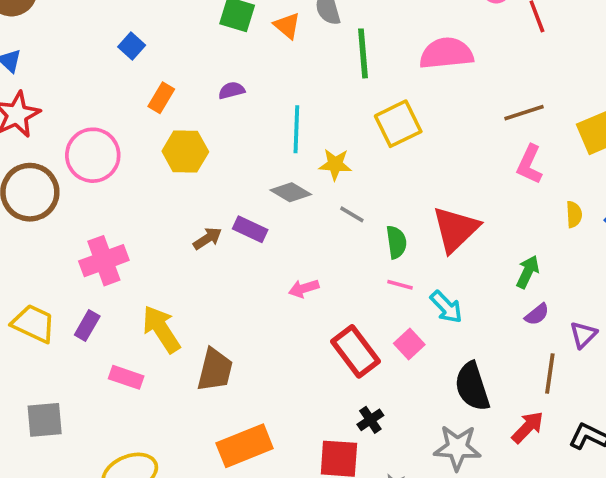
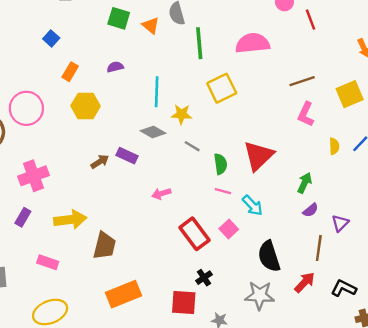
yellow arrow: (161, 329) -> (70, 220), turned 116
pink rectangle: (126, 377) -> (48, 262), moved

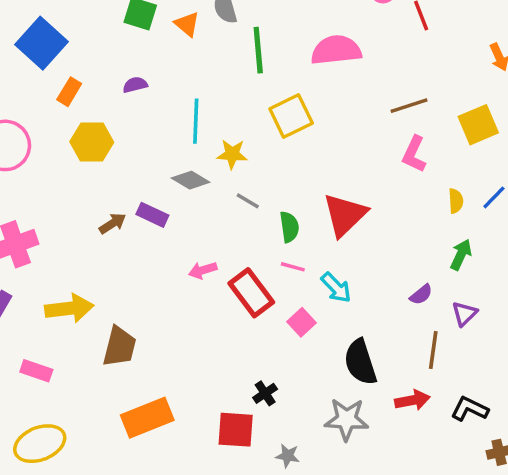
blue square: (51, 38) -> (41, 43), size x2.0
green arrow: (305, 183) -> (461, 255), moved
red rectangle: (194, 234) -> (251, 293), moved
red arrow: (305, 282) -> (412, 400), turned 35

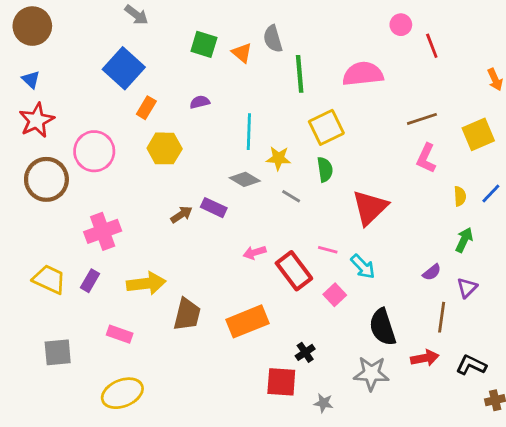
green semicircle: (289, 227) -> (325, 170), moved
orange rectangle: (147, 418) -> (248, 321), moved

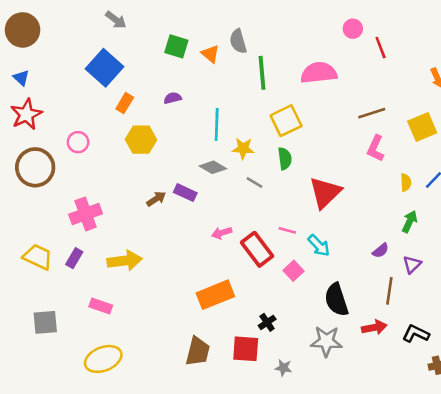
pink circle: (94, 151) -> (78, 142), size x0.6
brown trapezoid: (187, 314) -> (198, 351), moved

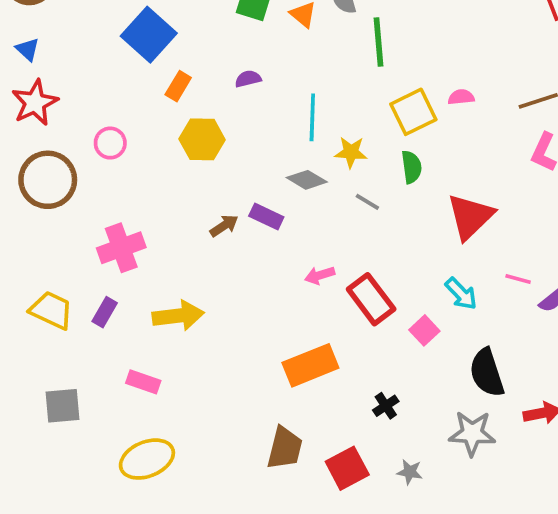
pink semicircle: (319, 73) -> (461, 97), moved, size x0.5
pink line: (287, 230) -> (518, 279), moved
red square: (246, 349) -> (347, 468), moved, turned -32

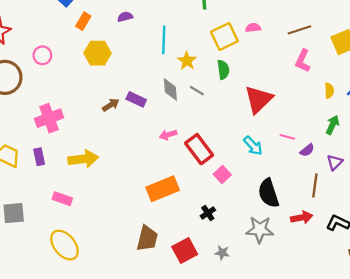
yellow star: (351, 152) -> (187, 61), turned 30
gray diamond: (307, 180) -> (170, 89), moved, turned 55
purple rectangle: (105, 312) -> (39, 157), turned -42
pink square: (424, 330) -> (222, 174), moved
yellow ellipse: (147, 459) -> (64, 245), turned 72

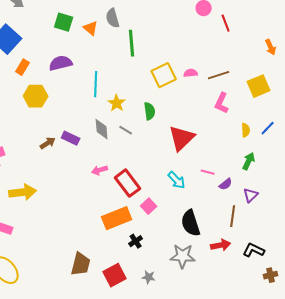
purple semicircle: (125, 17) -> (61, 63), size x1.6
pink semicircle: (253, 28) -> (191, 73), moved
yellow square: (224, 37) -> (164, 75), moved
orange rectangle: (163, 189) -> (117, 218), moved

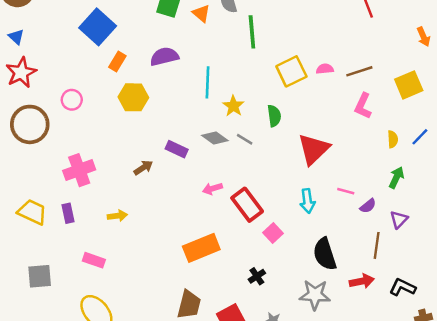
gray diamond: (102, 129) -> (215, 138), turned -50
brown arrow: (48, 143) -> (143, 168), moved
cyan arrow: (177, 180) -> (308, 201), turned 36
yellow arrow: (23, 192) -> (117, 216), size x0.6
orange rectangle: (117, 218) -> (201, 248), moved

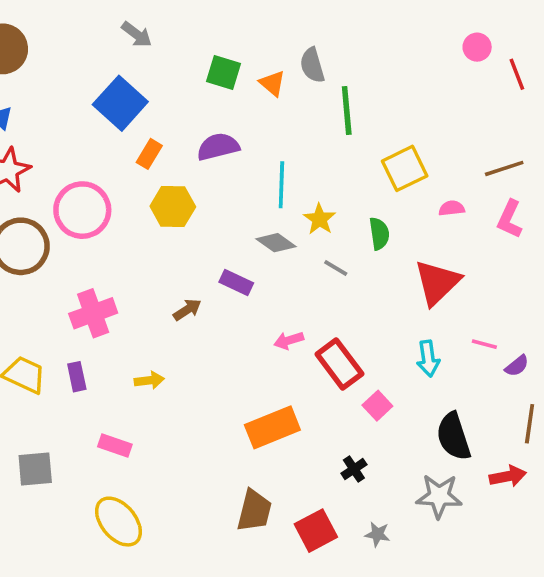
pink semicircle: (325, 69) -> (452, 208), moved
pink circle: (72, 100) -> (82, 210), size x1.8
gray diamond: (215, 138) -> (276, 243), moved

